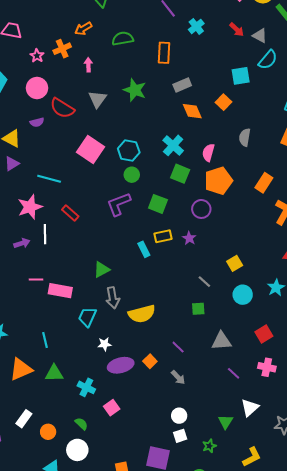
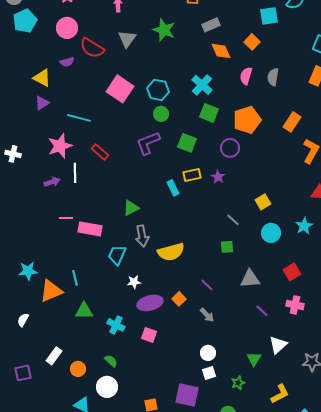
pink semicircle: (208, 153) -> (246, 76), moved
orange triangle: (21, 369) -> (51, 291), moved
pink square: (112, 408) -> (149, 335), moved, turned -35

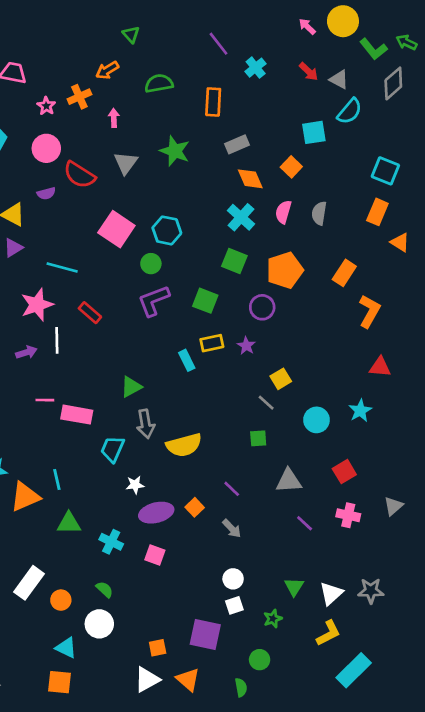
cyan cross: (202, 85) -> (241, 217), moved
green circle: (161, 114) -> (151, 264), moved
yellow square: (263, 202) -> (281, 379), moved
white triangle: (278, 345) -> (331, 593), moved
white rectangle: (54, 356) -> (29, 583), size x1.4

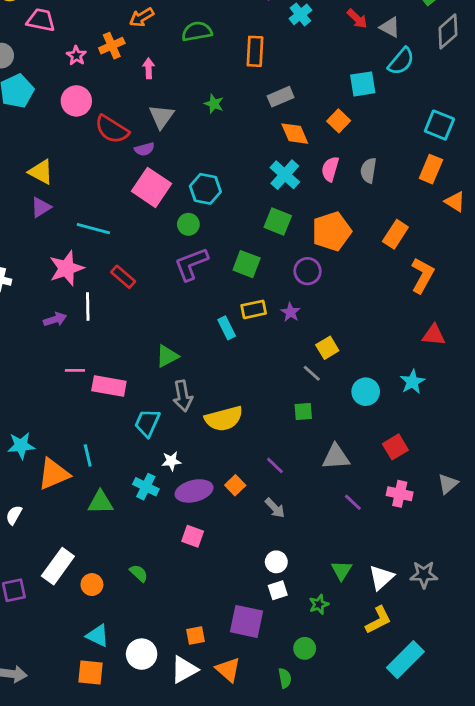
green star: (175, 151) -> (214, 104), size x0.6
purple semicircle: (46, 193) -> (144, 149), moved
cyan cross: (111, 542) -> (146, 487), moved
white circle: (99, 624) -> (142, 654), moved

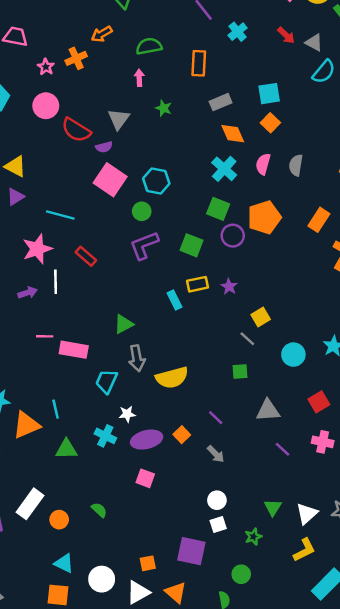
pink arrow: (149, 68) -> (139, 78), moved
cyan square: (363, 84) -> (269, 94), moved
purple circle: (308, 271) -> (233, 236), moved

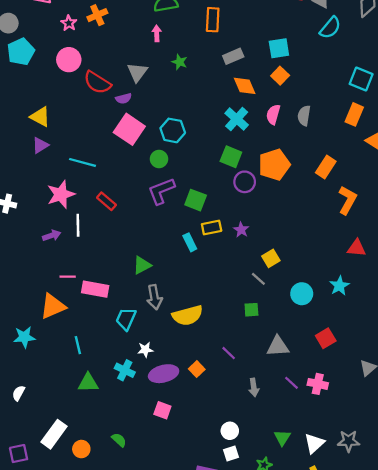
green square: (191, 245) -> (196, 200), moved
orange triangle: (26, 425) -> (53, 306), moved
pink cross: (323, 442) -> (318, 384), moved
gray arrow: (216, 454) -> (254, 387), moved, turned 36

